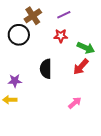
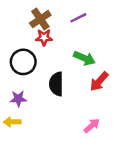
black circle: (19, 35) -> (23, 62), moved
red star: (61, 36) -> (44, 37), moved
green arrow: (86, 48) -> (84, 58), moved

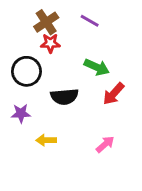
purple line: (78, 18) -> (90, 21), turned 56
black semicircle: (56, 84) -> (64, 97), turned -95
yellow arrow: (12, 122) -> (46, 140), moved

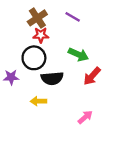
black circle: (26, 71) -> (34, 58), moved
purple star: (21, 113) -> (11, 77), moved
yellow arrow: (46, 140) -> (38, 101), moved

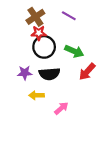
black circle: (34, 58) -> (44, 47), moved
purple star: (11, 77) -> (25, 73), moved
pink arrow: (85, 117) -> (61, 108), moved

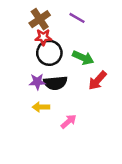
purple star: (25, 73) -> (37, 82), moved

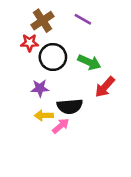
red star: (43, 37) -> (30, 43), moved
black semicircle: (55, 83) -> (70, 106), moved
pink arrow: (69, 121) -> (61, 126), moved

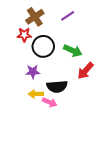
purple line: (83, 19) -> (68, 16), turned -64
pink arrow: (61, 126) -> (50, 102), turned 64

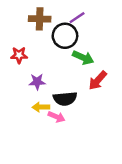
brown cross: (35, 17) -> (40, 19), turned 36
red star: (24, 35) -> (19, 55), moved
black circle: (43, 46) -> (65, 36), moved

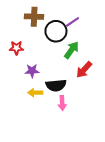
purple line: (77, 18) -> (73, 22), moved
green arrow: (83, 58) -> (72, 50), turned -78
pink arrow: (57, 117) -> (62, 103), moved, turned 64

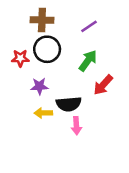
black circle: (56, 31) -> (47, 49), moved

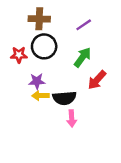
yellow arrow: (43, 113) -> (40, 96), moved

